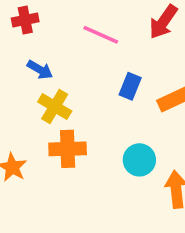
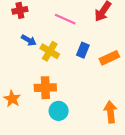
yellow cross: (55, 107) -> (50, 51), moved
cyan circle: (139, 160) -> (59, 111), moved

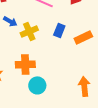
yellow cross: (50, 51) -> (29, 31), turned 36

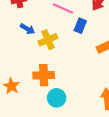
blue rectangle: (59, 30) -> (80, 26), moved

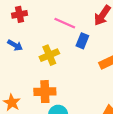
blue arrow: (27, 29) -> (15, 45), moved

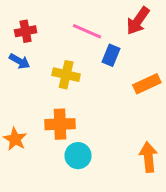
red cross: (20, 14) -> (26, 31), moved
yellow cross: (49, 55) -> (66, 75), turned 36

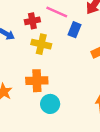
red cross: (26, 31) -> (32, 21), moved

